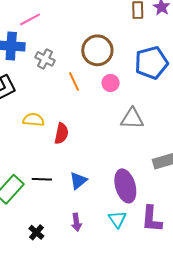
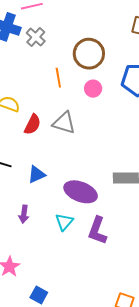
gray cross: (45, 59) -> (36, 37), moved
gray triangle: (132, 119) -> (64, 123), moved
purple ellipse: (125, 186) -> (81, 192), turned -68

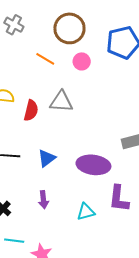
orange line: (58, 78) -> (45, 59), turned -36
cyan triangle: (64, 222) -> (86, 212), moved, turned 48

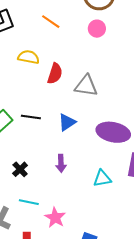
orange line: (45, 59) -> (51, 22), moved
pink circle: (82, 61) -> (97, 29), moved
gray triangle: (61, 102) -> (86, 86), moved

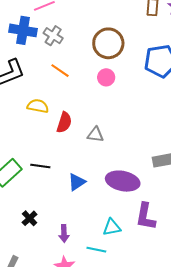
gray triangle: (86, 86) -> (96, 135), size x0.7
blue triangle: (67, 122) -> (77, 182), moved
purple arrow: (61, 163) -> (64, 233), moved
cyan line: (29, 202) -> (96, 250), moved

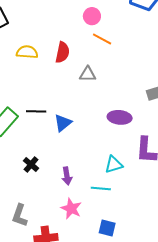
orange line: (60, 71) -> (102, 39), moved
red semicircle: (64, 122) -> (62, 52), moved
purple ellipse: (123, 181) -> (120, 117), size x0.7
blue triangle: (77, 182) -> (63, 123), moved

